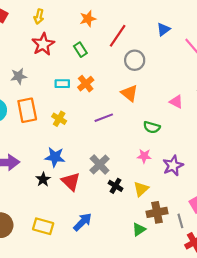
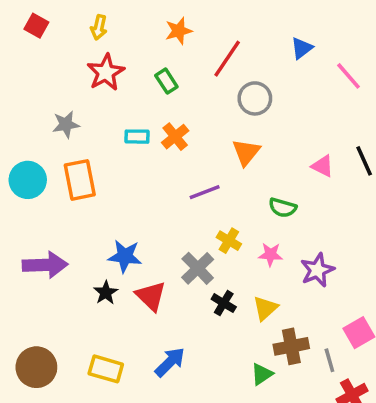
orange triangle: (129, 93) -> (246, 152), turned 30
yellow cross: (59, 119) -> (229, 241), moved

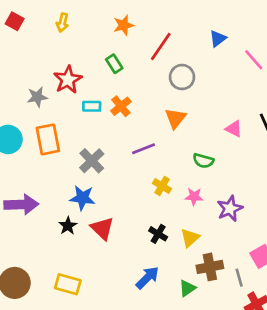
red star: (106, 72) -> (68, 80), moved
gray cross: (198, 268) -> (92, 161), moved
blue arrow: (170, 362) -> (147, 278), moved

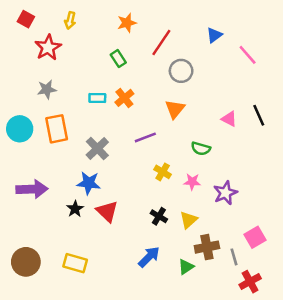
red star: (68, 80) -> (48, 47), moved

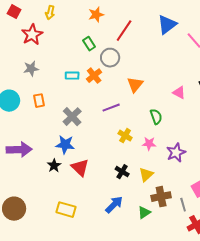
blue triangle: (214, 35) -> (167, 25), size x1.5
gray circle: (181, 71) -> (110, 58), moved
orange rectangle: (57, 129) -> (39, 101), size x0.6
green semicircle: (201, 148) -> (156, 117), turned -126
yellow rectangle: (75, 263) -> (66, 210), moved

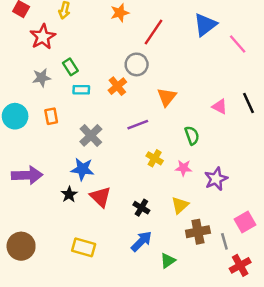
green rectangle: (89, 44) -> (70, 67), moved
cyan rectangle: (72, 76) -> (81, 90), moved
black cross: (122, 172) -> (141, 208), moved
green triangle: (144, 213) -> (168, 261), moved

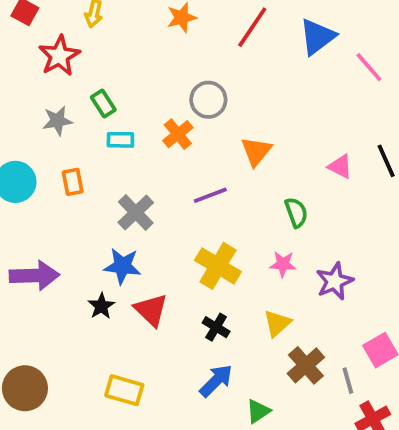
red line: (153, 32) -> (252, 27), moved
yellow cross: (155, 158) -> (218, 266), moved, size x1.6
brown cross: (198, 232) -> (306, 365), turned -30

